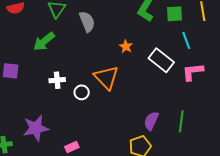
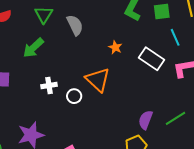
green line: (181, 121) -> (176, 118), turned 55

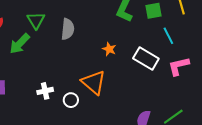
gray semicircle: (75, 25) -> (68, 29), turned 35
green arrow: (33, 48) -> (20, 44), moved

